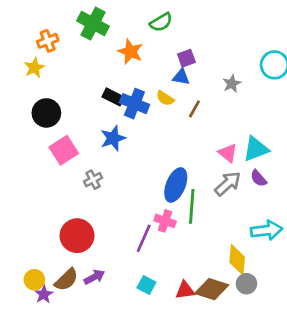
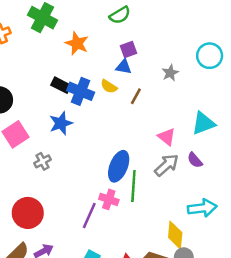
green semicircle: (161, 22) -> (120, 15), moved
cyan triangle: (256, 149) -> (203, 123), moved

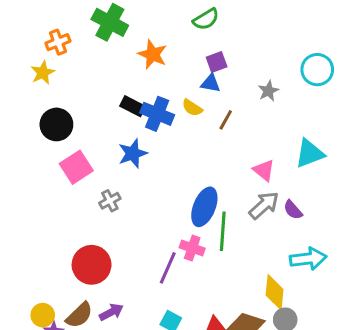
purple semicircle: (195, 160) -> (293, 210), moved

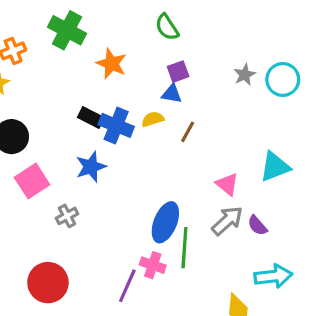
green semicircle: (206, 19) -> (167, 27), turned 88
gray star: (268, 91) -> (245, 75), moved
yellow semicircle: (192, 108) -> (153, 119), turned 130

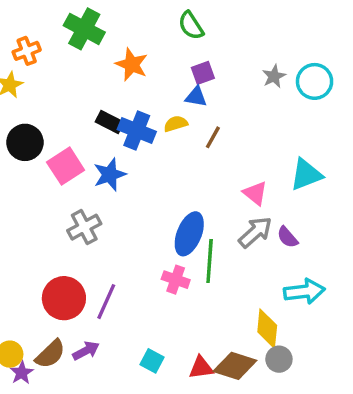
pink square: (32, 181) -> (66, 166), moved
gray cross: (67, 216) -> (84, 227), size x1.4
purple line: (127, 286) -> (106, 302), moved

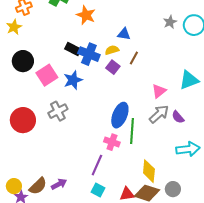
purple square: (203, 73) -> (113, 67), moved, turned -32
pink triangle: (255, 193) -> (159, 91), turned 42
red circle: (64, 298) -> (23, 120), moved
purple line: (106, 302) -> (97, 165), moved
yellow diamond: (267, 329) -> (149, 171), moved

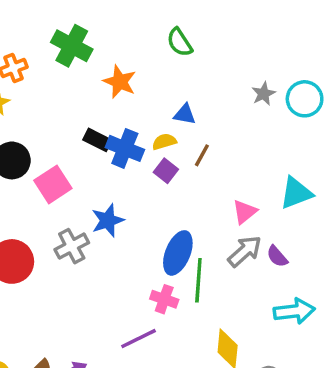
blue star: (73, 80) -> (108, 220), moved
purple line: (97, 165) -> (138, 339), turned 40

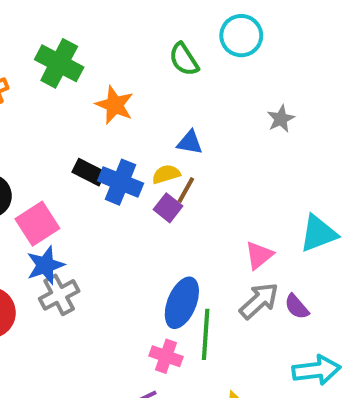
cyan circle: (305, 99) -> (241, 36), moved
brown line: (202, 155) -> (186, 190), moved
blue star: (108, 220) -> (45, 265), moved

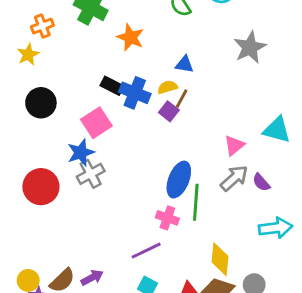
gray star: (281, 119) -> (250, 47), size x1.6
pink square: (37, 224) -> (96, 123), moved
cyan triangle: (318, 234) -> (277, 130), turned 36

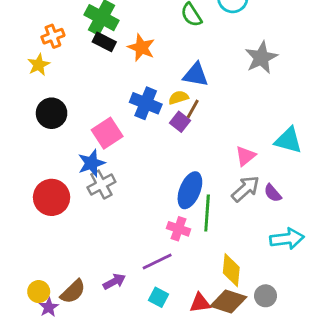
blue triangle: (184, 64) -> (196, 75), size x1.4
black rectangle: (112, 86) -> (104, 42), moved
purple arrow: (92, 278) -> (114, 282), moved

